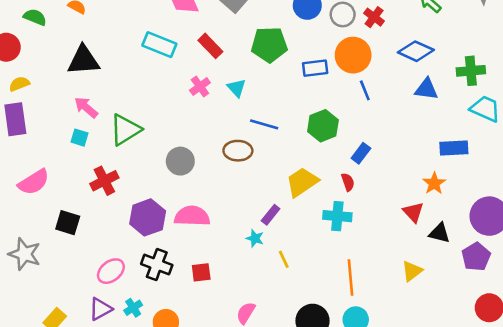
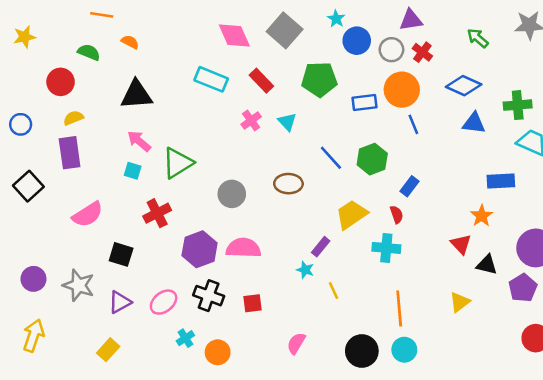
blue line: (264, 124) -> (331, 158), moved, turned 32
purple triangle: (100, 309) -> (120, 302), moved

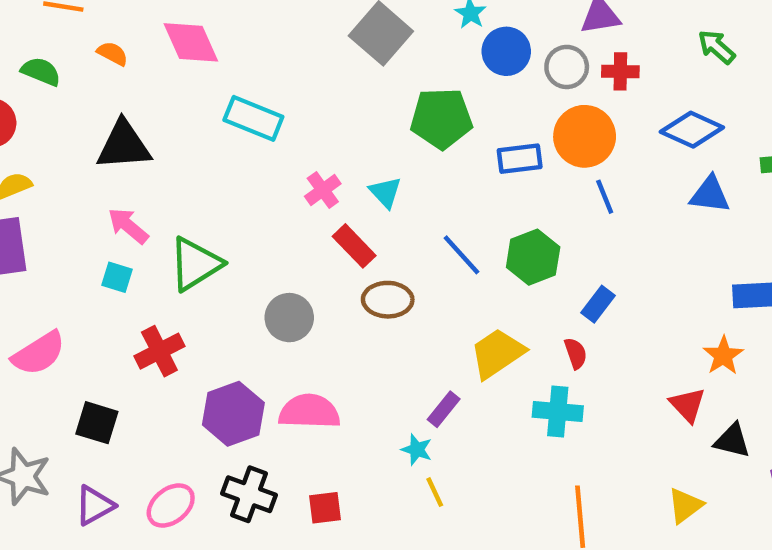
pink diamond: (234, 36) -> (191, 42), moved
red cross: (422, 52) -> (620, 71), turned -36
red rectangle: (261, 81) -> (354, 246), moved
yellow line: (334, 290) -> (435, 492), moved

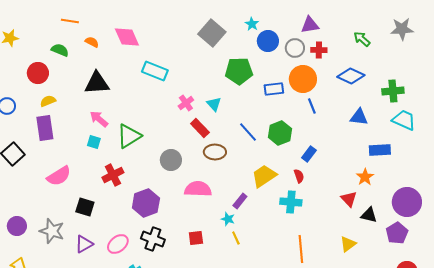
blue triangle: (710, 195) -> (359, 117), moved
pink semicircle: (309, 412) -> (198, 189), moved
red square: (325, 508) -> (196, 238), moved

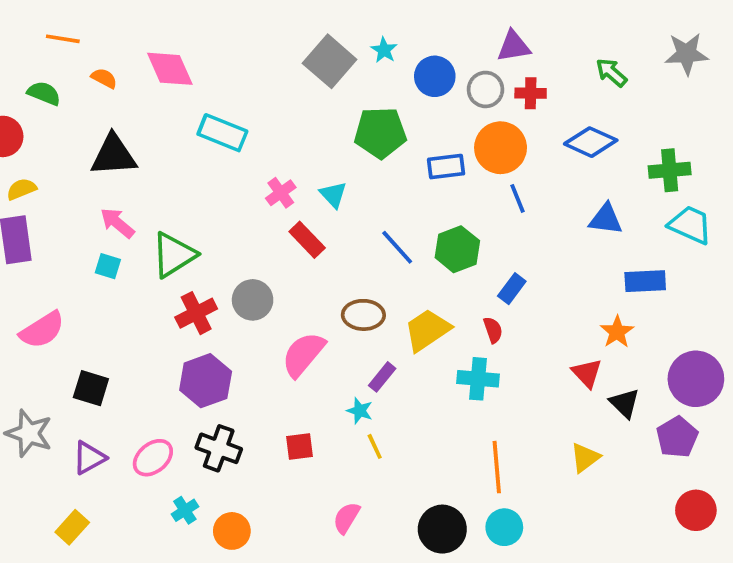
cyan star: (252, 24) -> (384, 50), moved
brown ellipse: (215, 152) -> (363, 315), moved
red cross: (113, 175) -> (196, 313), moved
pink semicircle: (198, 189) -> (303, 354), turned -52
black triangle: (369, 215) -> (625, 403), turned 30

